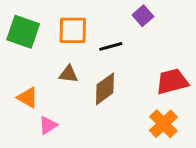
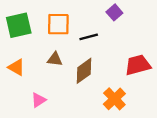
green square: (23, 32) -> (19, 25), turned -32
orange triangle: (28, 98) -> (16, 67), moved
orange cross: (163, 124) -> (114, 99), moved

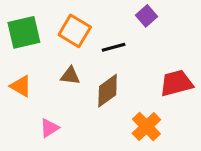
orange square: (58, 24) -> (75, 31), turned 30

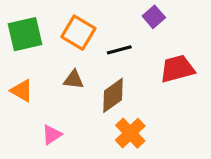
red trapezoid: (176, 83) -> (177, 69), moved
orange cross: (146, 126) -> (130, 133), moved

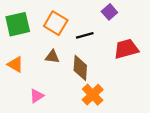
brown diamond: (113, 95) -> (80, 68), turned -50

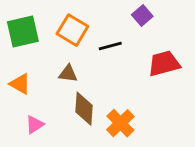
brown diamond: (80, 68) -> (84, 109), moved
pink triangle: (37, 96) -> (35, 125), moved

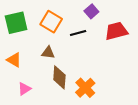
purple square: (142, 15) -> (91, 11), moved
red trapezoid: (164, 63) -> (116, 31), moved

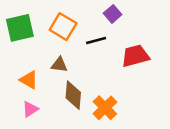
red trapezoid: (116, 31) -> (135, 56), moved
orange triangle: (14, 60) -> (29, 80), moved

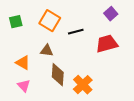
purple square: (113, 14) -> (111, 14), moved
green square: (20, 28) -> (16, 22), size x0.6
pink triangle: (30, 109) -> (24, 86), turned -40

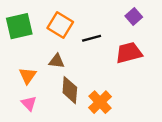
green square: (16, 22) -> (19, 26), size x1.6
orange triangle: (23, 63) -> (28, 76), turned 35

